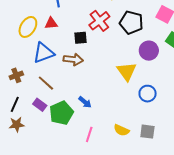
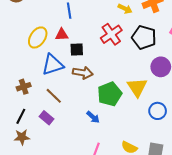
black square: (80, 38) -> (77, 49), moved
green pentagon: (61, 113) -> (110, 94), moved

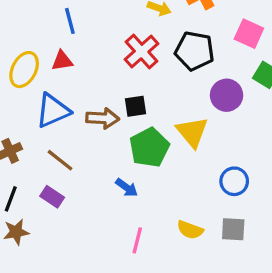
black square: (77, 49) -> (136, 106), moved
blue circle: (158, 111) -> (234, 181), moved

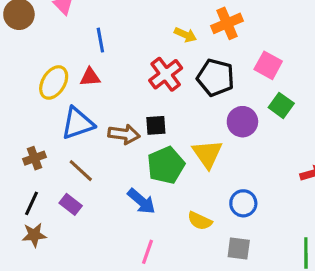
blue arrow: (127, 188) -> (141, 201), size x1.4
yellow semicircle: (190, 230) -> (200, 221), moved

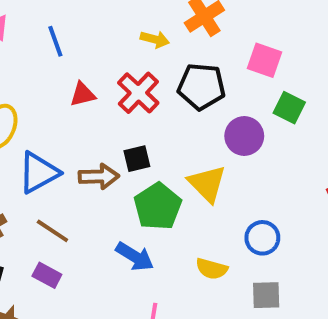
blue line: (100, 40) -> (55, 41), moved
red triangle: (90, 77) -> (83, 94), moved

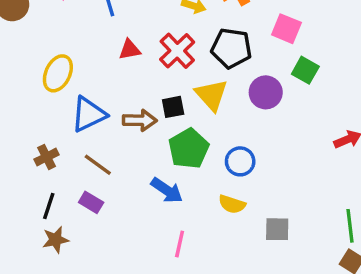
yellow triangle: (207, 184) -> (212, 95), moved
blue circle: (262, 238) -> (240, 161), moved

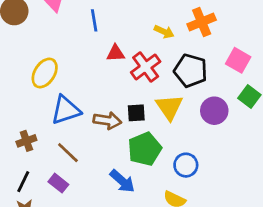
red triangle: (130, 50) -> (116, 53), moved

